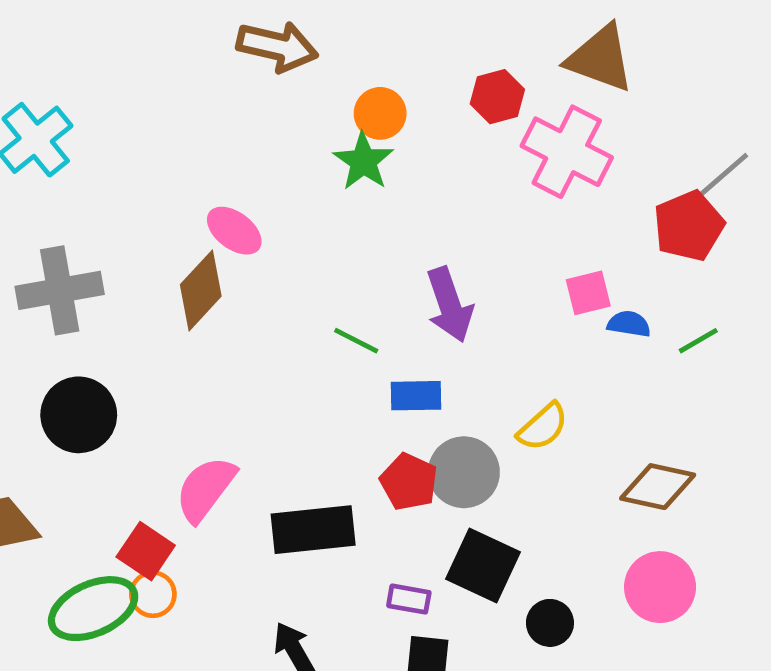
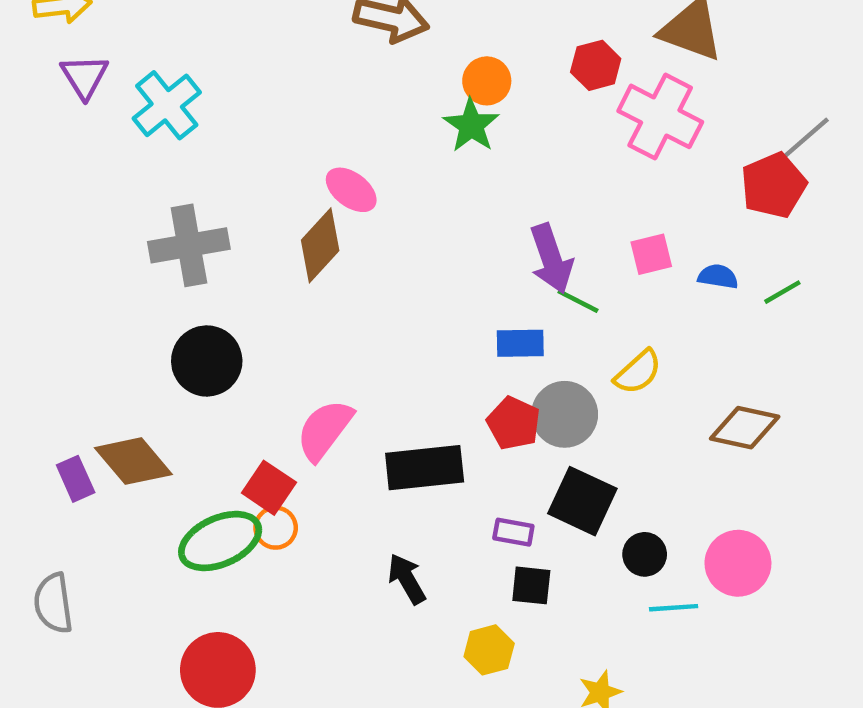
pink square: (588, 293) -> (651, 254), moved
green line: (356, 341) -> (578, 301), moved
pink circle: (660, 587) -> (738, 563), moved

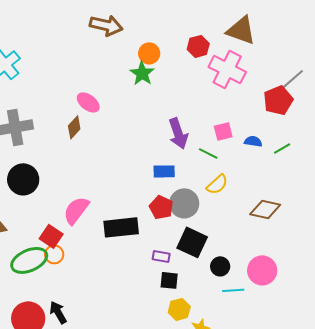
brown diamond: (320, 245) -> (74, 127), size x0.7
green line: (578, 301) -> (208, 153), moved
black arrow: (407, 579) -> (58, 312), moved
yellow hexagon: (489, 650) -> (179, 309), moved

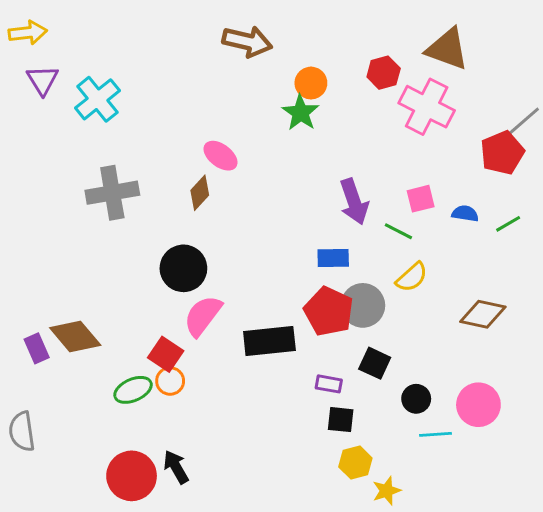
black circle: (23, 179) -> (183, 268), moved
red pentagon: (161, 207) -> (329, 311), size x1.4
black square: (192, 242) -> (375, 363), size x0.7
green ellipse: (29, 260) -> (133, 390), size x0.7

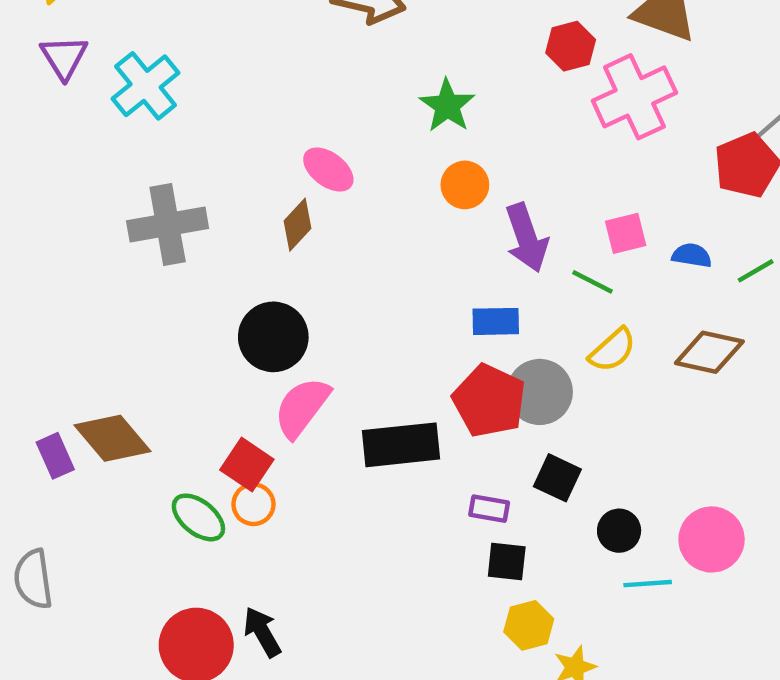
orange circle: (311, 83) -> (465, 185), moved
pink cross: (427, 107) -> (634, 97), turned 38
brown diamond: (483, 314) -> (709, 352), moved
green ellipse: (133, 390) -> (198, 517), turned 63

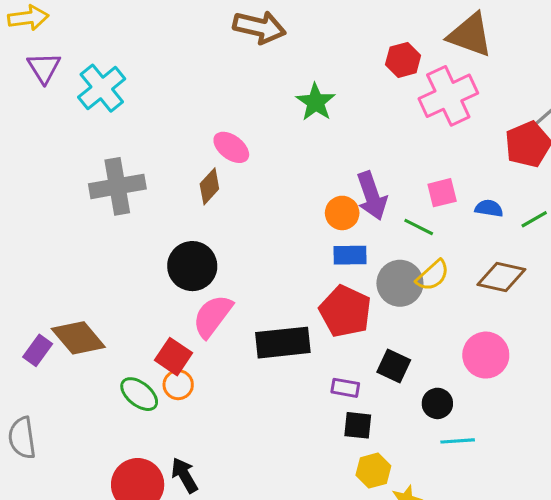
orange circle: (465, 185) -> (342, 213), moved
gray circle: (540, 392) -> (400, 283), moved
purple rectangle: (55, 456) -> (38, 350), turned 60
pink circle: (712, 539) -> (486, 355), moved

